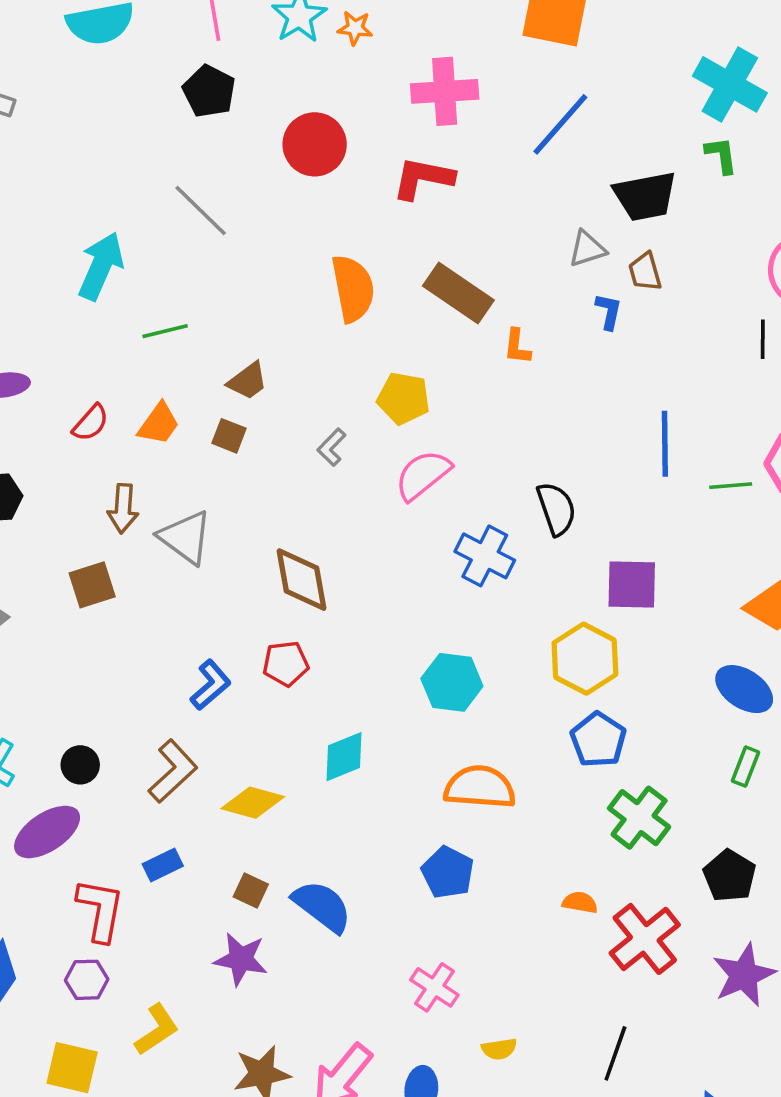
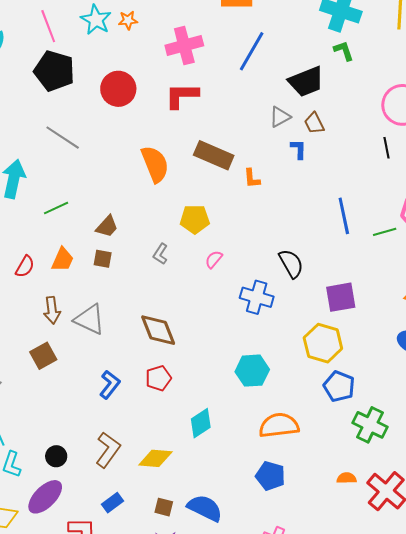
black pentagon: (209, 91) -> (54, 71), size x1.4
pink semicircle: (423, 475) -> (214, 259), size x0.6
blue L-shape: (211, 685) -> (110, 385), moved

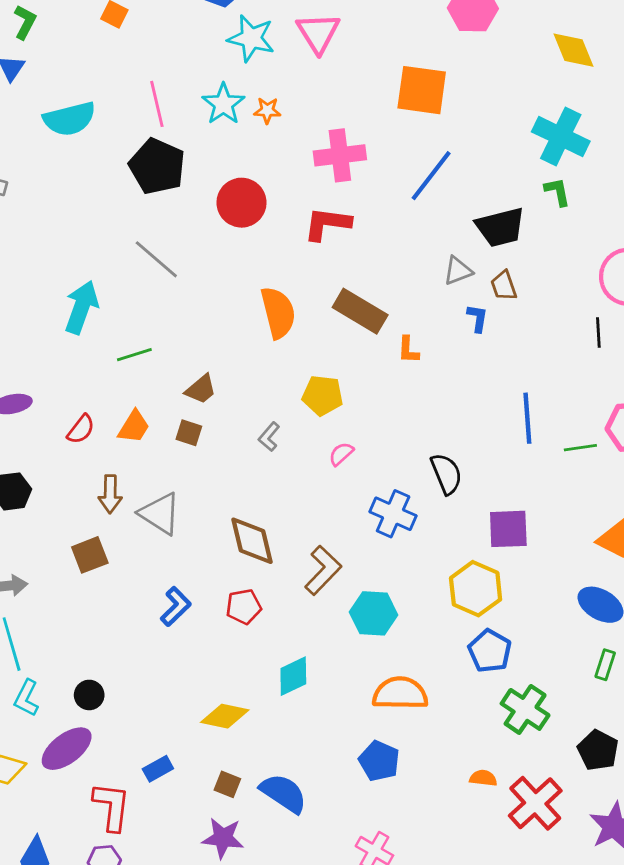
brown L-shape: (108, 450) -> (323, 570), moved

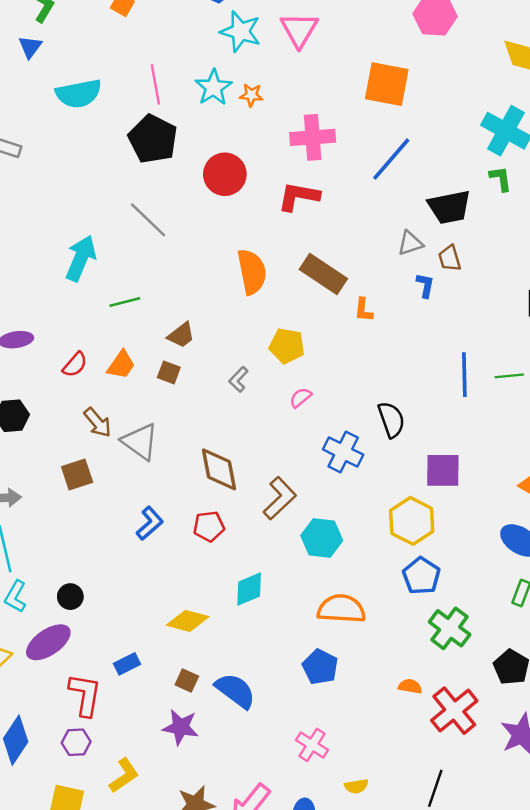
green line: (580, 448) -> (509, 376), moved
brown arrow: (110, 494) -> (98, 422), turned -44

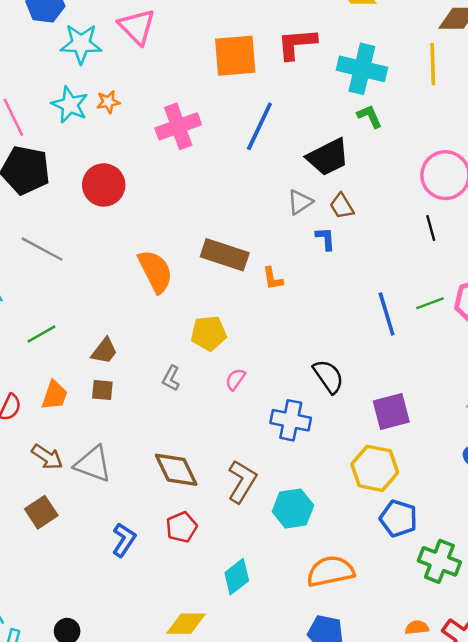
red L-shape: (299, 196) -> (297, 44), moved

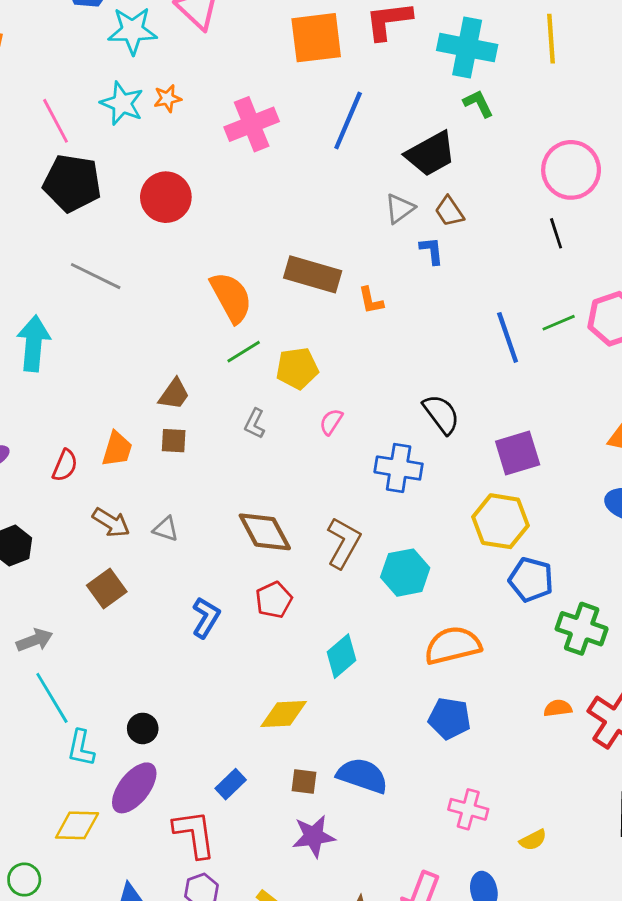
green line: (41, 334) -> (244, 352), moved
gray triangle: (93, 464) -> (166, 529), size x0.6

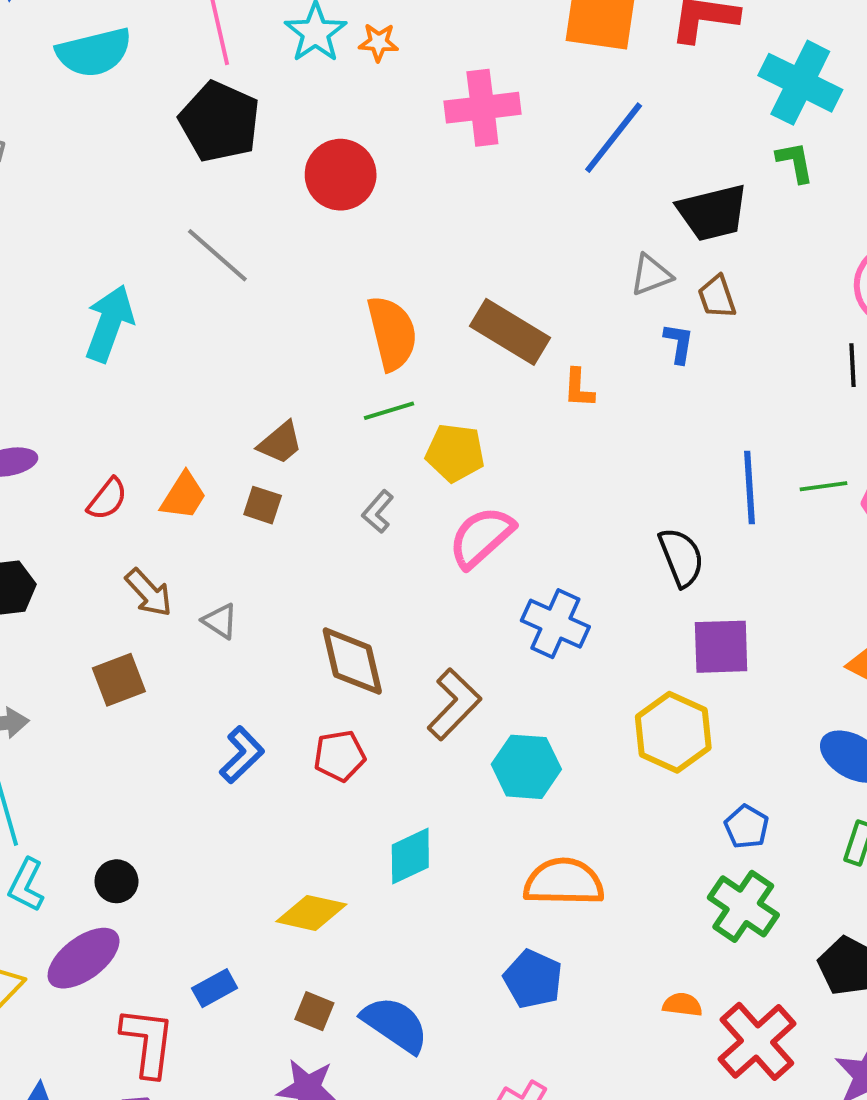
black semicircle: (441, 414) -> (681, 557), moved
pink semicircle: (331, 422) -> (481, 537), size x1.8
blue pentagon: (531, 580) -> (747, 827), moved, size x0.7

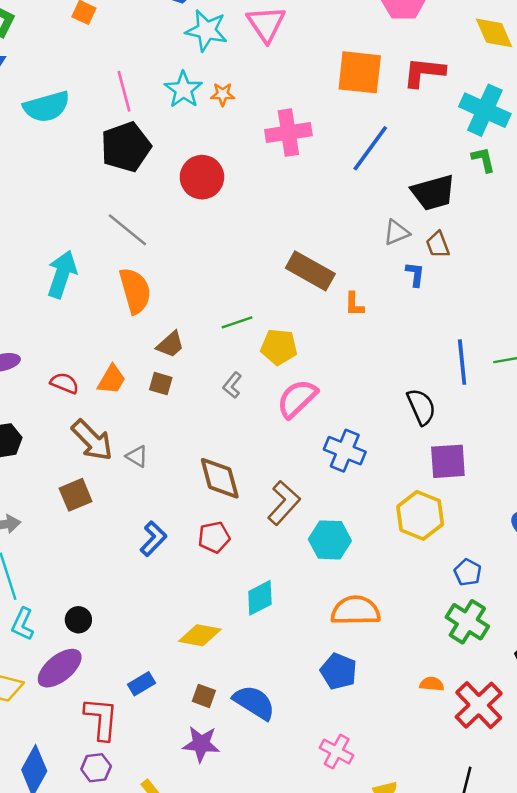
black pentagon: (220, 122) -> (126, 147), turned 30
orange semicircle: (392, 333) -> (135, 291), moved
red semicircle: (107, 499) -> (64, 383), turned -104
brown arrow: (149, 593) -> (92, 440), size x1.4

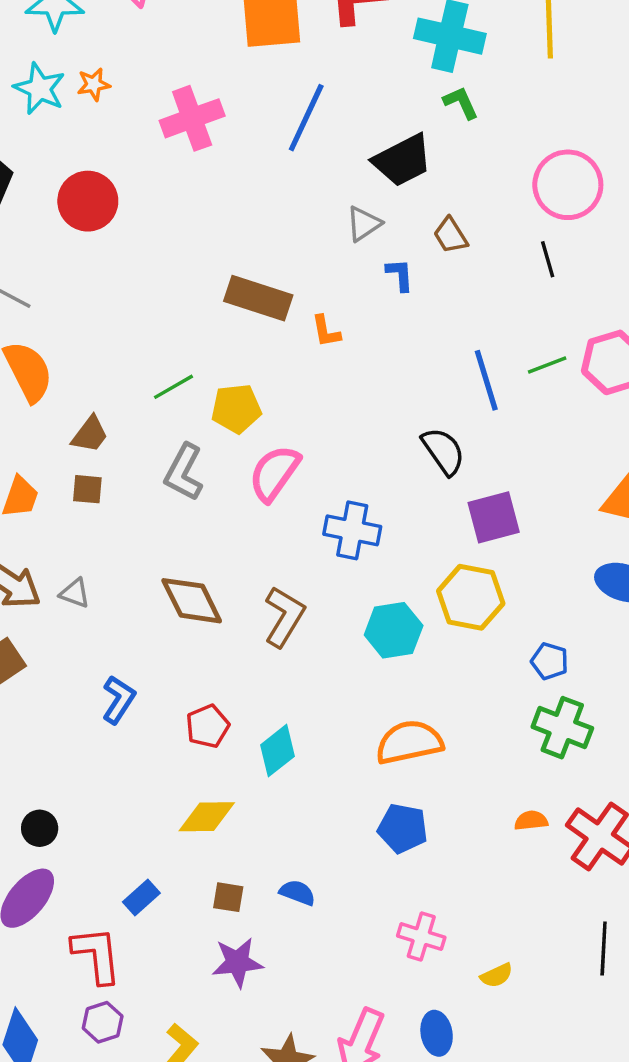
brown trapezoid: (438, 245) -> (451, 235), moved
gray L-shape: (232, 385) -> (184, 472), size x1.6
red pentagon: (214, 537) -> (208, 726), moved
cyan hexagon: (330, 540) -> (394, 630), moved
blue semicircle: (254, 702) -> (297, 893), size x0.6

